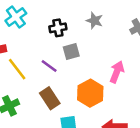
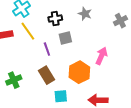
purple line: (49, 66) -> (47, 49), turned 32
yellow line: (17, 69) -> (28, 31), moved

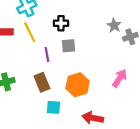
gray star: (85, 14) -> (114, 25), moved
pink arrow: (101, 56) -> (120, 78), moved

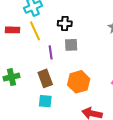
cyan square: (54, 107) -> (45, 101), moved

